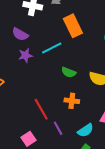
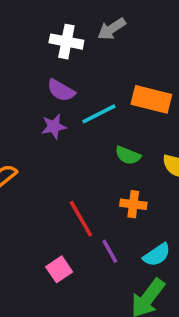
orange rectangle: (73, 26) -> (151, 99), moved, turned -50
purple semicircle: (20, 34) -> (61, 90), moved

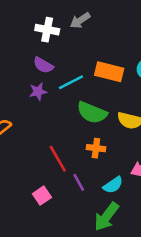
green semicircle: (128, 155) -> (92, 113), size x1.6

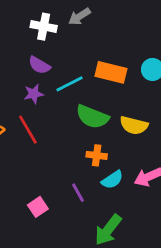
red line: (58, 159) -> (28, 130), moved
cyan semicircle: (113, 185) -> (112, 180), moved

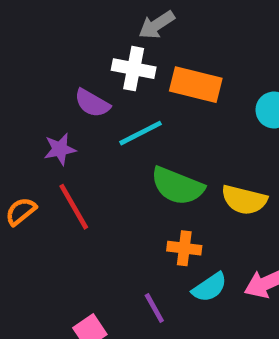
white cross: (44, 27) -> (134, 69), moved
orange rectangle: (111, 72) -> (196, 85), moved
purple star: (34, 94) -> (60, 149), moved

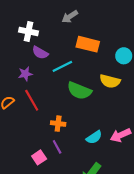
white cross: (134, 69) -> (28, 31), moved
yellow semicircle: (244, 200) -> (110, 81), moved
orange cross: (184, 248) -> (58, 124), moved
purple line: (154, 308) -> (57, 147), moved

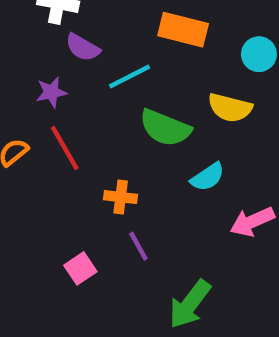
cyan semicircle: (94, 137) -> (208, 177), moved
purple line: (57, 147) -> (138, 246), moved

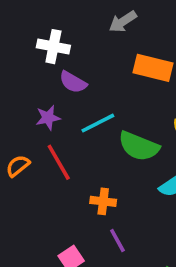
cyan line: (129, 76) -> (98, 123), moved

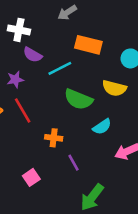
cyan line: (98, 123) -> (60, 68), moved
purple line: (117, 240) -> (73, 163), moved

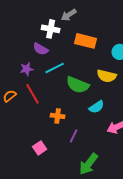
white cross: (19, 30) -> (51, 29), moved
cyan line: (60, 68) -> (55, 68), moved
purple line: (73, 163) -> (74, 136), turned 56

